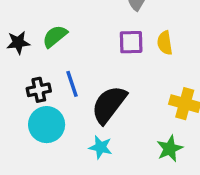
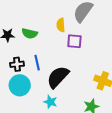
green semicircle: (55, 36) -> (30, 33), turned -133
yellow semicircle: (165, 43) -> (61, 25), moved

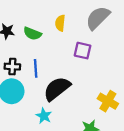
yellow semicircle: (61, 25) -> (60, 23), moved

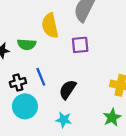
yellow semicircle: (60, 23) -> (50, 26), size x1.5
black semicircle: (57, 89) -> (68, 89), size x0.7

